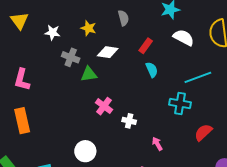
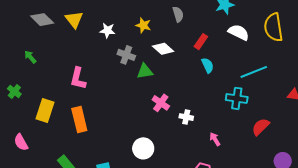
white diamond: (108, 52) -> (163, 49), turned 35

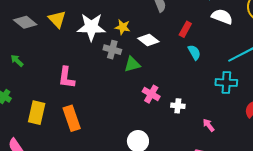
yellow star: (143, 25) -> (123, 27), moved
white star: (107, 30) -> (91, 27), size x1.8

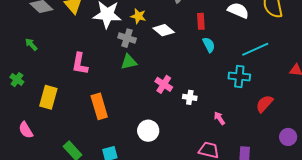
red rectangle: (185, 29) -> (201, 21), turned -35
green triangle: (132, 64) -> (129, 62), moved
orange rectangle: (72, 118) -> (99, 106), moved

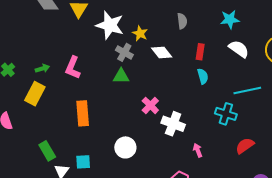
green arrow: (31, 44) -> (42, 68), moved, turned 104
white cross: (190, 97) -> (173, 124), size x1.6

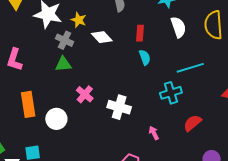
white semicircle: (239, 49) -> (178, 27), turned 40
pink cross: (150, 105) -> (85, 94), moved
cyan cross: (226, 114) -> (171, 93), turned -30
white circle: (125, 147) -> (56, 119), moved
pink arrow: (198, 150) -> (154, 133), moved

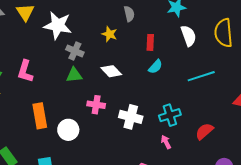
yellow star: (79, 20) -> (109, 34), moved
white diamond: (102, 37) -> (111, 71), moved
cyan semicircle: (145, 57) -> (155, 67), turned 63
cyan cross: (171, 93) -> (170, 115), moved
pink cross: (85, 94) -> (96, 105), turned -30

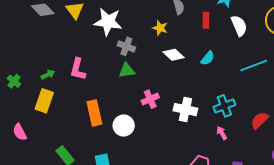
red rectangle: (150, 42) -> (206, 20), moved
white diamond: (111, 71) -> (174, 55), moved
pink cross: (96, 105) -> (150, 99), turned -30

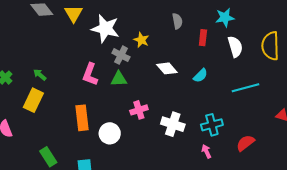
yellow star: (160, 28) -> (141, 40), moved
pink L-shape: (78, 69) -> (90, 74), moved
green arrow: (48, 75) -> (40, 75), turned -120

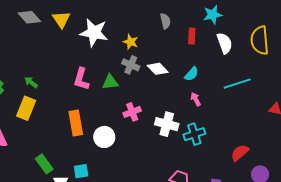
gray cross: (121, 55) -> (131, 65), moved
cyan cross: (212, 125) -> (194, 134), moved
red semicircle: (245, 143) -> (240, 153), moved
pink arrow: (206, 151) -> (196, 99), moved

